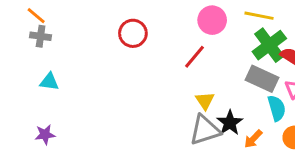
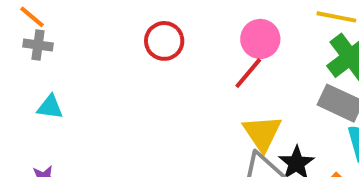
pink circle: (212, 20) -> (260, 39), moved
yellow triangle: (205, 101) -> (262, 133), size x1.5

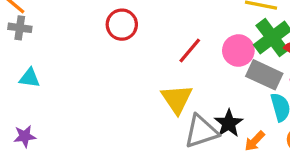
pink circle: (260, 39) -> (238, 51), moved
yellow triangle: (262, 133) -> (177, 99), moved

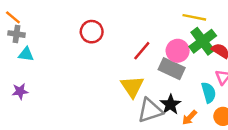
gray rectangle: (264, 75) -> (172, 69), moved
cyan triangle: (30, 78) -> (26, 54), moved
purple star: (25, 136) -> (20, 91), moved

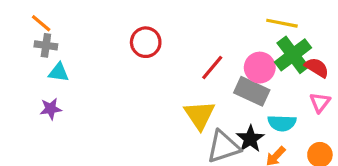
purple star: (20, 91) -> (51, 109), moved
cyan semicircle: (209, 93) -> (282, 123), moved, turned 108

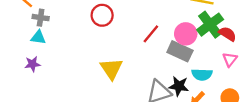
gray cross: (46, 45) -> (41, 18), moved
yellow triangle: (200, 115) -> (111, 69), moved
black star: (250, 139) -> (179, 86), turned -30

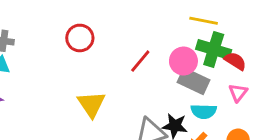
green cross: (210, 25) -> (214, 49), turned -36
gray rectangle: (180, 51) -> (194, 81), moved

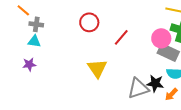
red line: (140, 61) -> (121, 37), moved

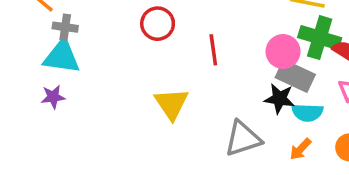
red line: (121, 37) -> (213, 50), turned -48
cyan triangle: (34, 41) -> (62, 57), size x1.6
black star: (155, 83) -> (280, 99), moved

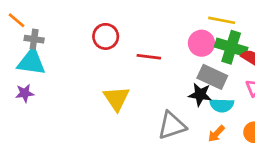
red line: (213, 50) -> (149, 57), turned -75
pink circle: (283, 52) -> (201, 43), moved

